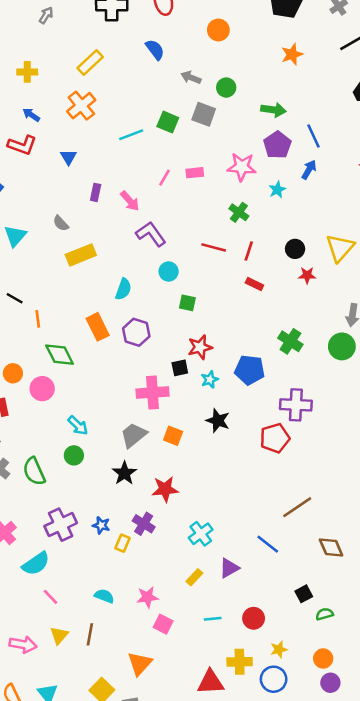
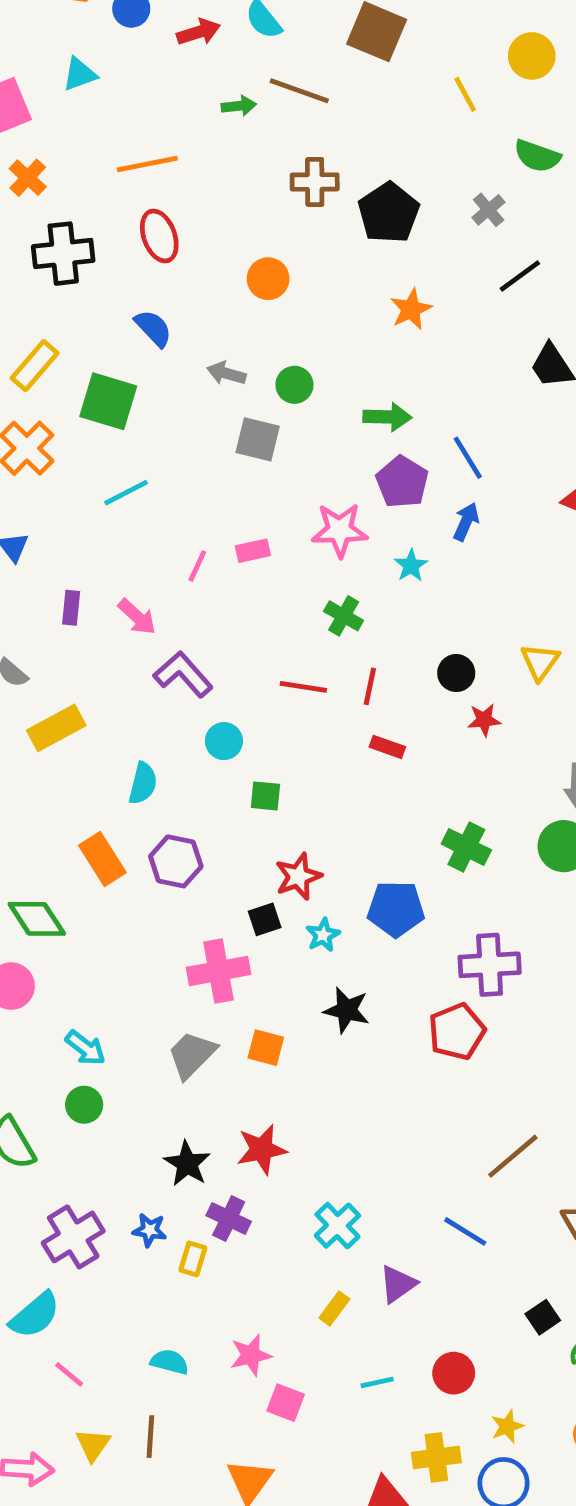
green square: (168, 122) -> (108, 401), moved, size x1.4
yellow triangle: (340, 248) -> (540, 662), size x0.7
black star: (124, 473) -> (187, 1164), moved

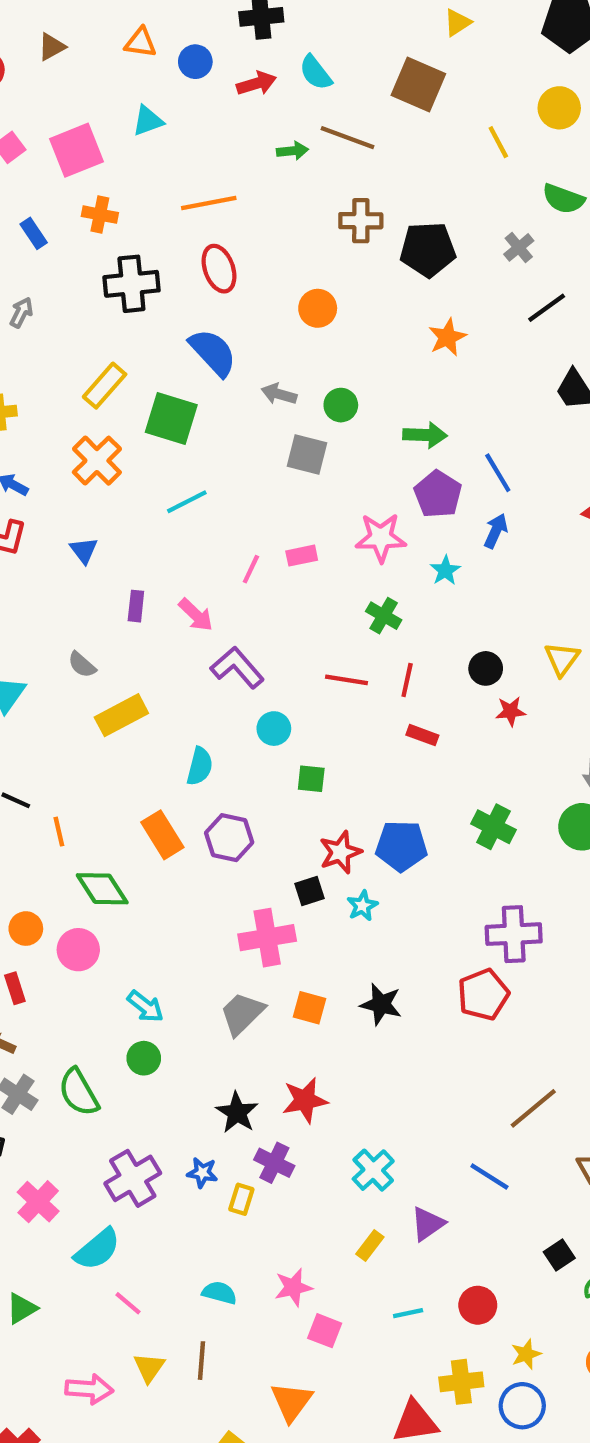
orange cross: (28, 178) -> (100, 215), turned -32
black pentagon: (389, 213) -> (428, 249), turned 30
blue semicircle: (153, 328) -> (213, 352), size x1.4
blue pentagon: (396, 909) -> (401, 846), moved
black star: (347, 1010) -> (381, 1004), moved

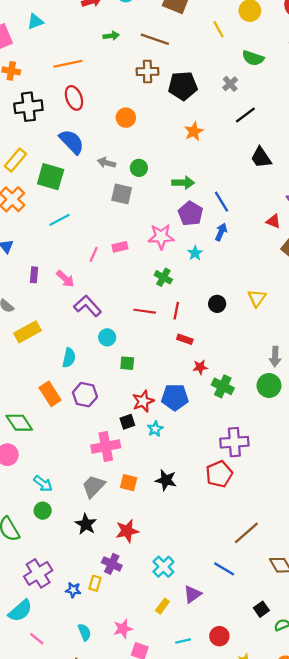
brown line: (347, 138) -> (155, 39), moved
red star: (511, 711) -> (200, 367), moved
black star: (237, 1113) -> (86, 524), moved
blue star: (202, 1173) -> (73, 590), moved
cyan semicircle: (219, 1293) -> (84, 632), turned 54

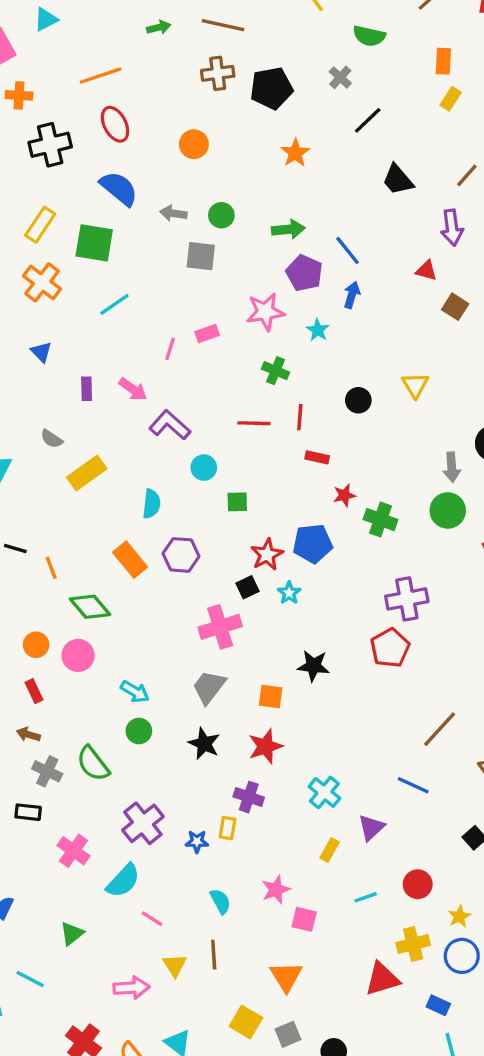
orange square: (129, 483) -> (271, 697), moved

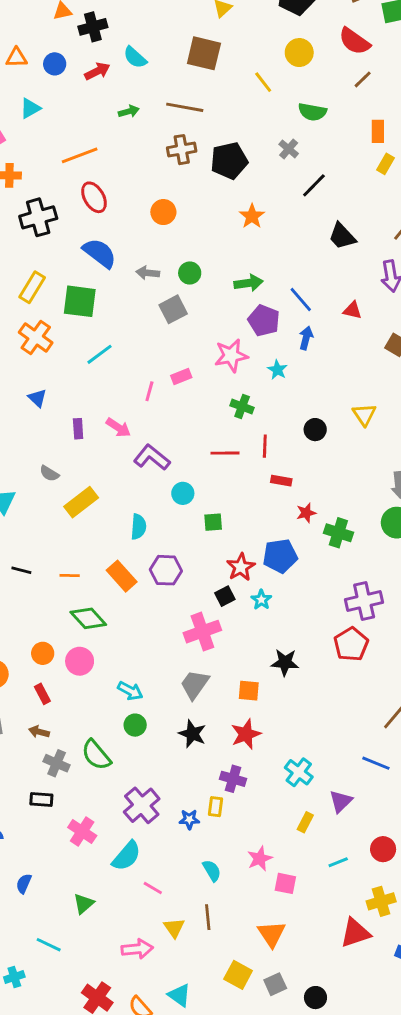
gray square: (201, 256) -> (173, 309), turned -32
red triangle: (426, 270) -> (352, 310), moved
orange line: (51, 568) -> (70, 575), moved, turned -66

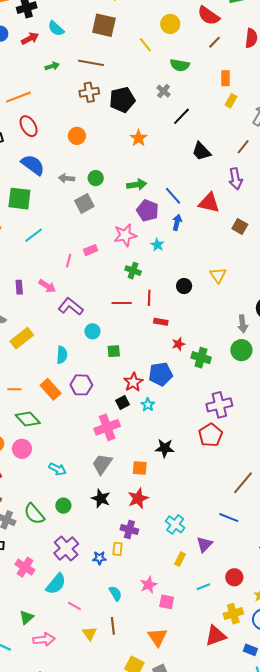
red triangle: (352, 310) -> (209, 203), size x1.6
green circle: (135, 725) -> (63, 506), moved
pink arrow: (137, 949) -> (44, 640), moved

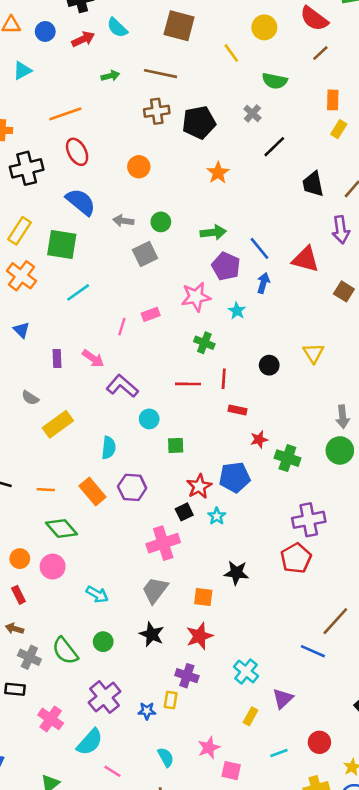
black trapezoid: (201, 151) -> (313, 184), moved, turned 30
blue line: (229, 518) -> (313, 651), moved

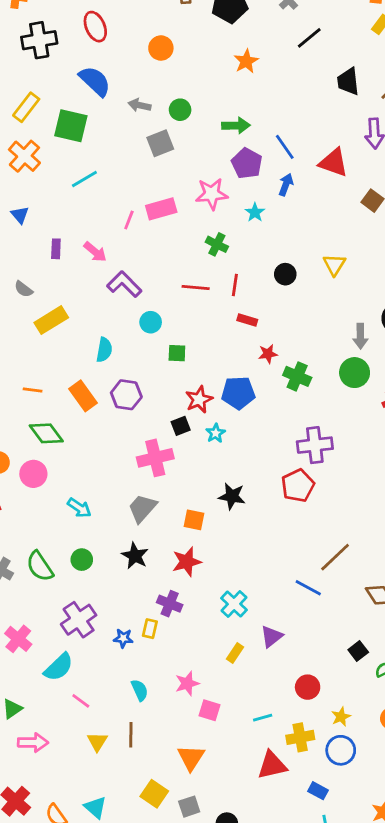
pink rectangle: (151, 314) -> (161, 209), size x1.5
cyan line: (279, 753) -> (263, 718), moved

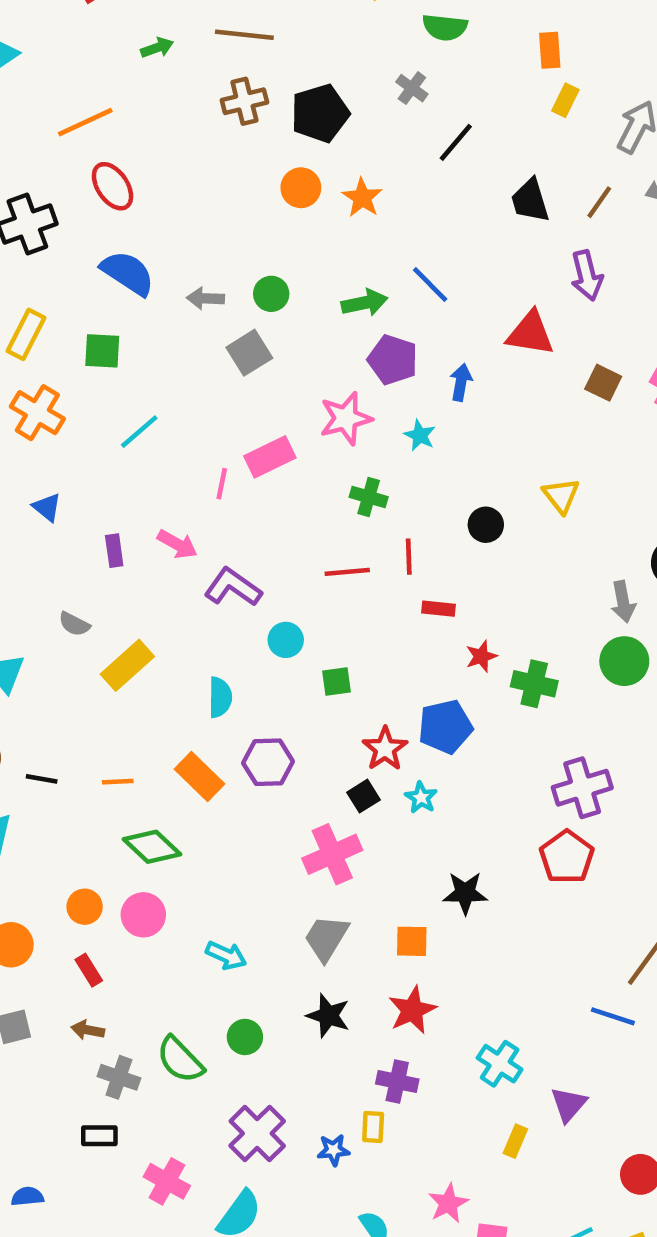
orange circle: (161, 48) -> (301, 188), moved
green square: (71, 126) -> (102, 351), size x0.7
blue line: (285, 147) -> (430, 284), moved

